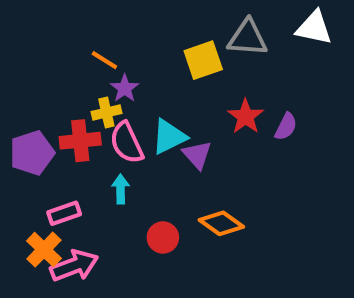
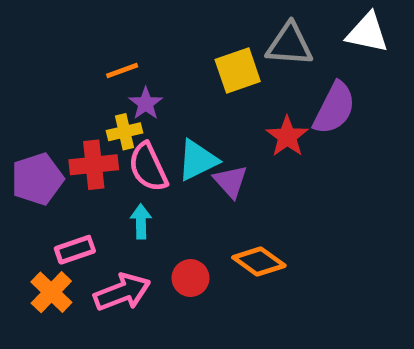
orange line: (104, 60) -> (122, 70), turned -52
purple semicircle: (286, 127) -> (334, 108), moved, size x1.6
pink arrow: (74, 266) -> (122, 292), moved

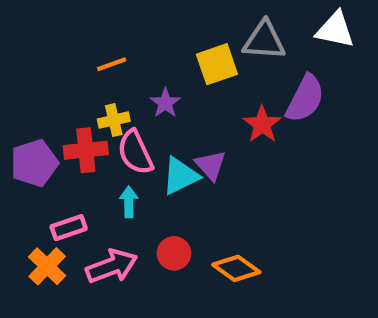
purple star: (146, 103) -> (165, 103), moved
cyan triangle: (198, 160) -> (180, 176), moved
orange diamond: (259, 261) -> (236, 268), moved

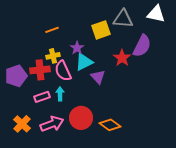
cyan triangle: (180, 176) -> (84, 62), moved
pink rectangle: (69, 228) -> (42, 97), moved
red circle: (174, 253) -> (81, 118), size x1.5

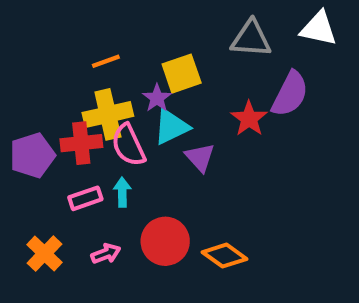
yellow square: (101, 30) -> (182, 74), moved
yellow cross: (53, 56) -> (108, 114), size x1.6
pink arrow: (52, 124) -> (106, 254), size x0.6

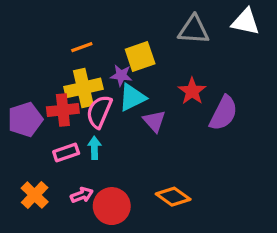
purple semicircle: (290, 94) -> (224, 113), moved
purple star: (157, 98) -> (121, 75), turned -30
pink semicircle: (128, 145) -> (99, 112), turned 48
red circle: (165, 241) -> (112, 206), moved

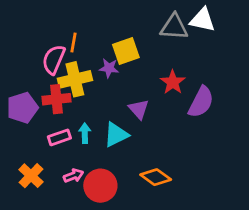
white triangle: (246, 22) -> (202, 20), moved
orange line: (82, 47) -> (73, 43), turned -60
cyan triangle: (132, 97) -> (116, 135), moved
pink semicircle: (99, 112) -> (54, 60), moved

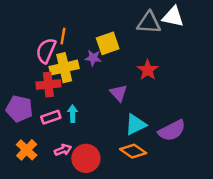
purple semicircle: (201, 102) -> (172, 131), moved, turned 36
purple pentagon: (22, 108) -> (19, 109), moved, turned 30
cyan triangle: (116, 135) -> (136, 124), moved

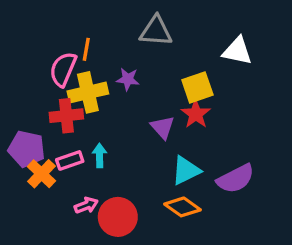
white triangle: (173, 17) -> (237, 51), moved
gray triangle: (149, 23) -> (156, 31), moved
yellow square: (108, 43) -> (197, 87), moved
red star: (148, 70) -> (196, 114), moved
orange cross: (27, 150) -> (41, 174), moved

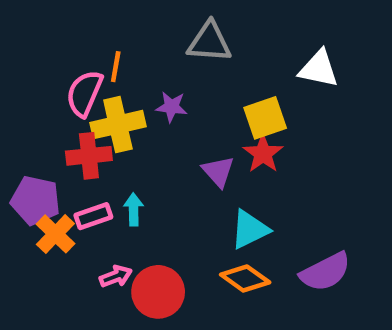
purple semicircle: (236, 179) -> (325, 272), moved

